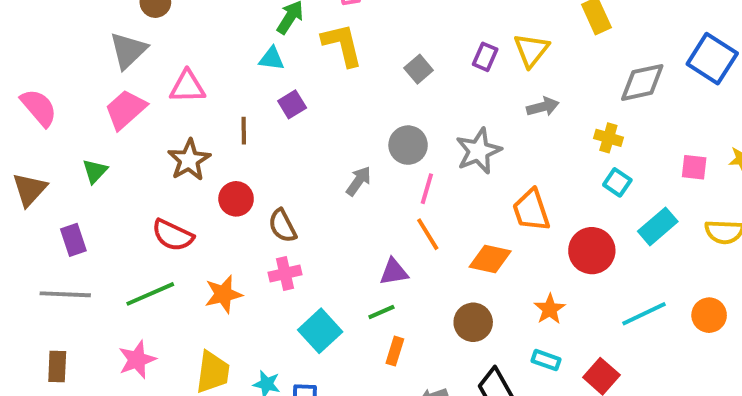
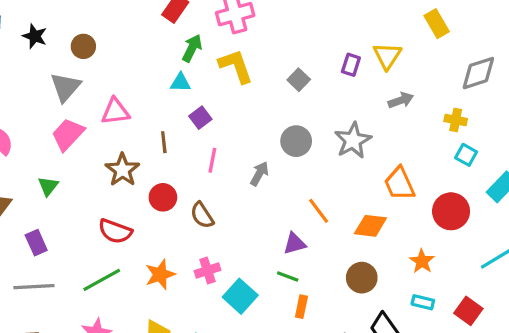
pink line: (427, 189) -> (212, 160), moved
pink cross: (285, 273) -> (207, 270), moved
green line: (381, 312) -> (288, 276), turned 50

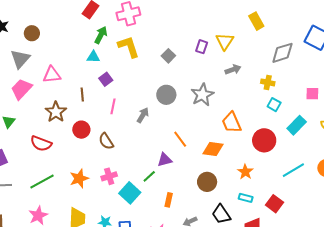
red semicircle: (115, 231) -> (41, 144), moved
green line: (288, 276) -> (149, 176), moved, turned -64

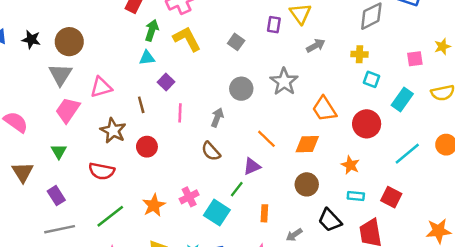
brown circle: (32, 33) -> (69, 42), size x1.5
brown semicircle: (106, 141) -> (211, 151), moved

